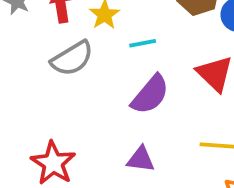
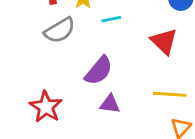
purple semicircle: (150, 95) -> (99, 71), moved

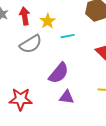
red star: (46, 107) -> (21, 99), turned -30

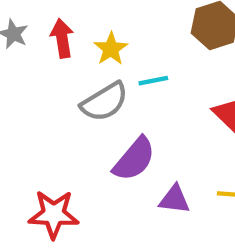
gray semicircle: (31, 44) -> (105, 102), moved
purple triangle: (67, 97) -> (175, 199), moved

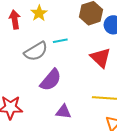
yellow star: (111, 49) -> (39, 13), moved
purple triangle: (175, 199) -> (63, 112), moved

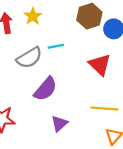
purple triangle: (63, 112) -> (59, 124), turned -49

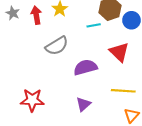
cyan line: (56, 46) -> (94, 25), moved
purple semicircle: (46, 89) -> (85, 67), moved, turned -145

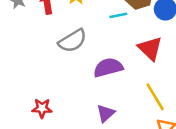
yellow line: (123, 91) -> (155, 97), turned 55
red star: (32, 100) -> (42, 108), size x0.7

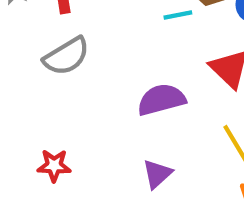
gray semicircle: (73, 41) -> (66, 56), moved

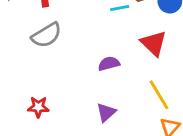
purple semicircle: (161, 100) -> (109, 64), size x0.7

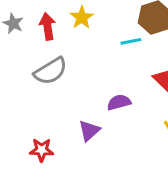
purple triangle: (106, 112) -> (89, 131), moved

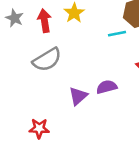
purple triangle: (89, 131) -> (78, 96), moved

